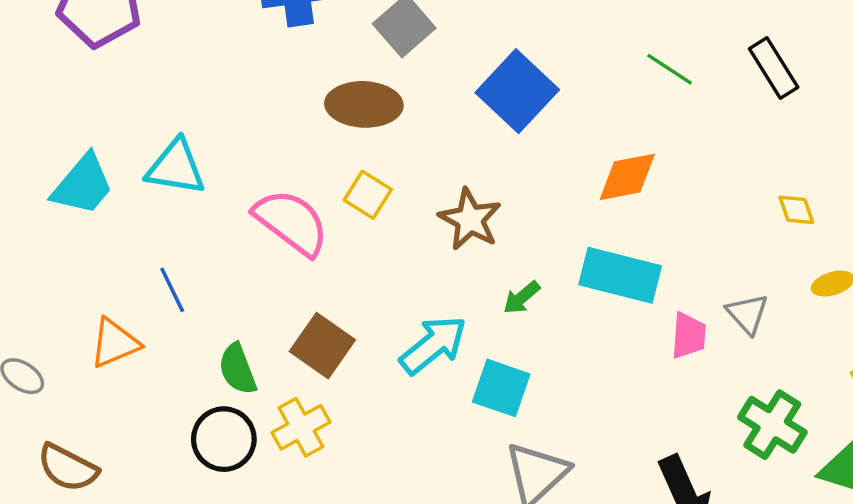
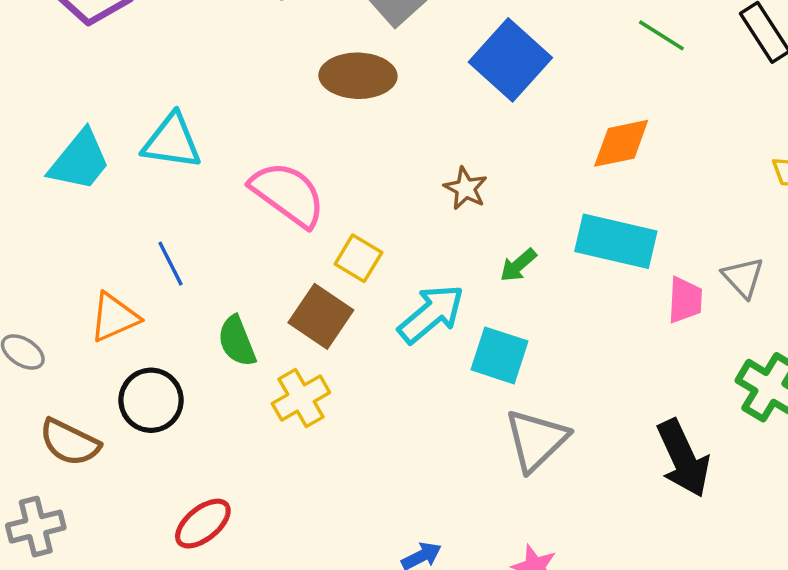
yellow square: (368, 195) -> (358, 258), moved
brown star: (470, 219) -> (466, 188), size x0.7
black circle: (224, 439) -> (151, 400), moved

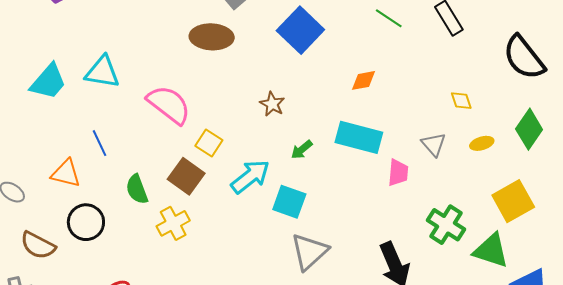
orange diamond: (621, 143) -> (364, 80), size x0.7
gray triangle: (743, 277) -> (434, 144), moved
orange triangle: (114, 317) -> (66, 173), turned 36

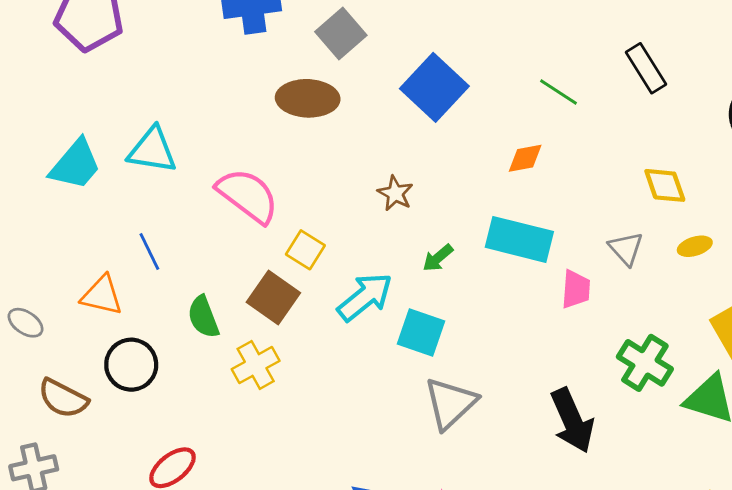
green line: (389, 18) -> (558, 92), moved
yellow diamond: (461, 101) -> (665, 185), size x1.4

